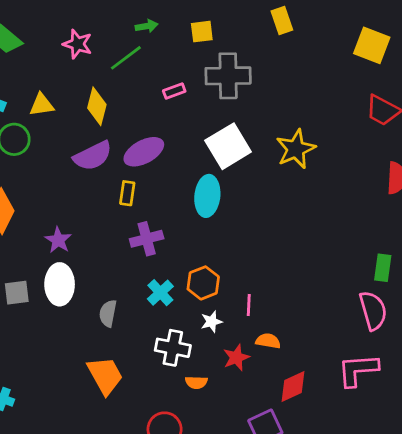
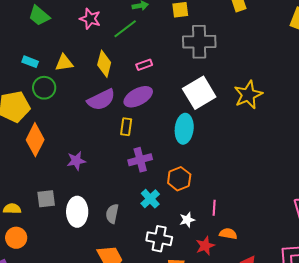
pink rectangle: (174, 91) -> (144, 65), moved
purple star: (58, 240) -> (76, 161), turned 30
orange hexagon: (203, 283) -> (179, 179), moved
white ellipse: (60, 284) -> (77, 212), moved

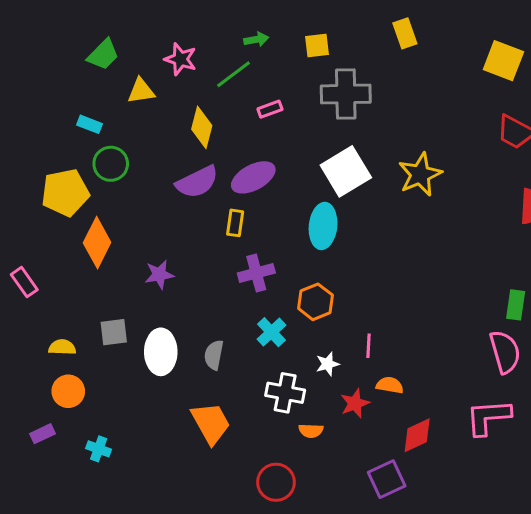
green trapezoid: (39, 16) -> (103, 55), turned -85
yellow triangle: (64, 63) -> (141, 91), moved
pink rectangle: (144, 65) -> (270, 109), moved

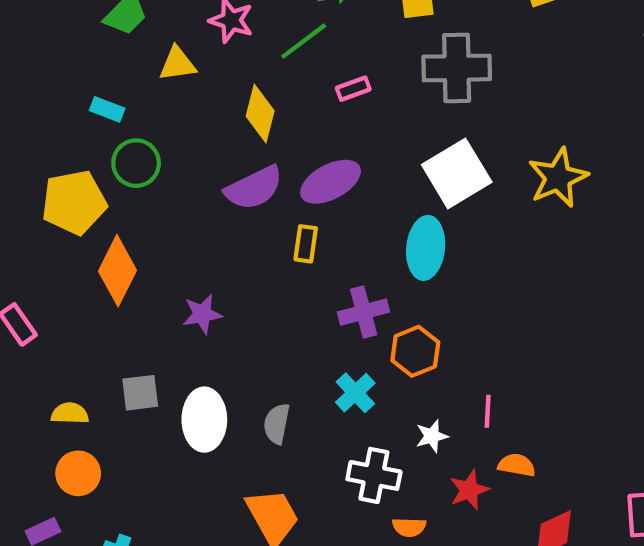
purple cross: (256, 273) -> (364, 312), moved

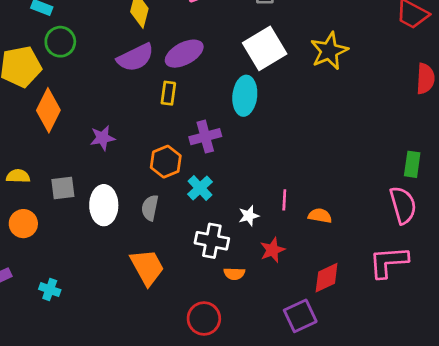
orange hexagon: (415, 351) -> (166, 162), moved
yellow semicircle: (70, 413) -> (18, 176), moved
orange semicircle: (517, 465) -> (320, 216), moved
orange circle: (78, 473) -> (23, 224), moved

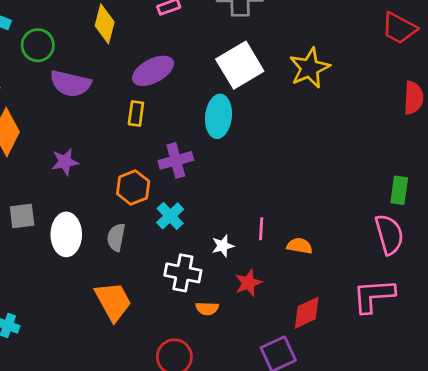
green circle: (60, 42) -> (38, 45), moved
purple semicircle: (135, 58) -> (70, 84), moved, turned 39

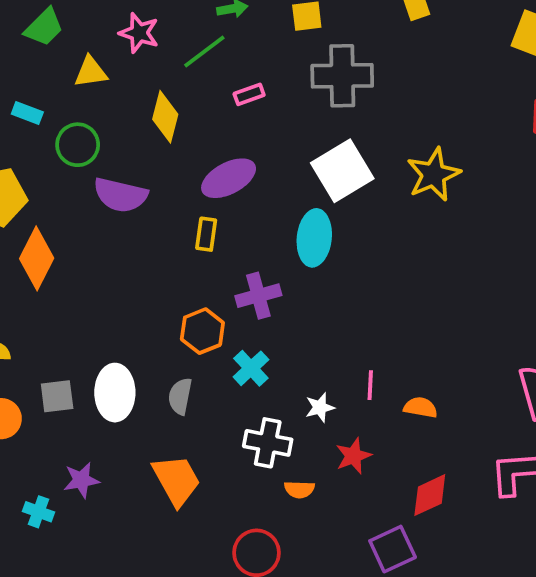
purple star: (65, 162) -> (81, 480), moved
gray square: (22, 216) -> (57, 396), moved

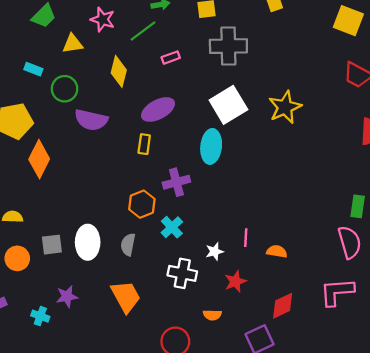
orange semicircle: (299, 489) -> (212, 315), moved

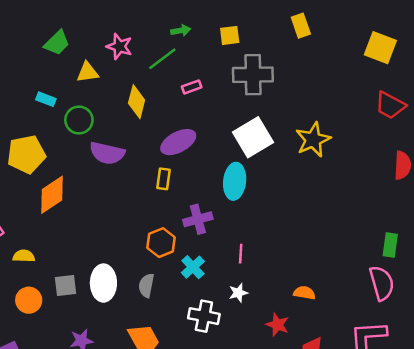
orange diamond: (39, 159) -> (52, 195), turned 30
pink line: (246, 238) -> (241, 254), moved
red star: (235, 281) -> (277, 325), moved, turned -30

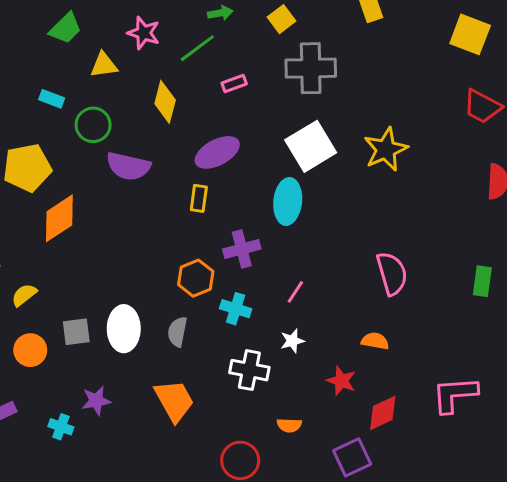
yellow square: (230, 35) -> (282, 19), turned -30
pink line: (241, 254) -> (295, 292), turned 30
yellow semicircle: (24, 256) -> (24, 295), turned -40
cyan cross: (193, 267) -> (236, 309), turned -30
pink semicircle: (382, 283) -> (392, 273), moved

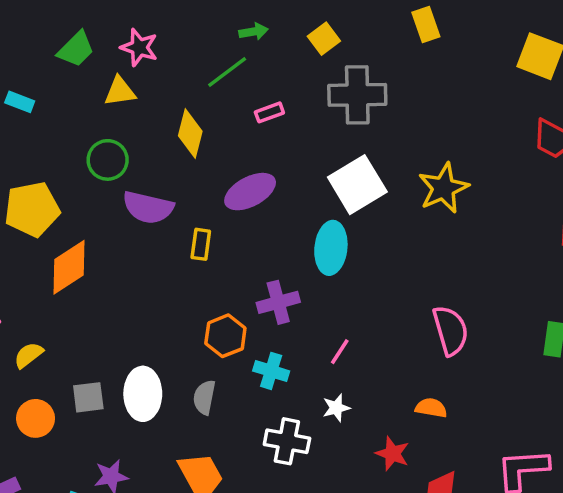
pink star: (144, 33) -> (139, 47), moved
cyan rectangle: (52, 99) -> (20, 102), moved
yellow rectangle: (199, 198) -> (201, 244), moved

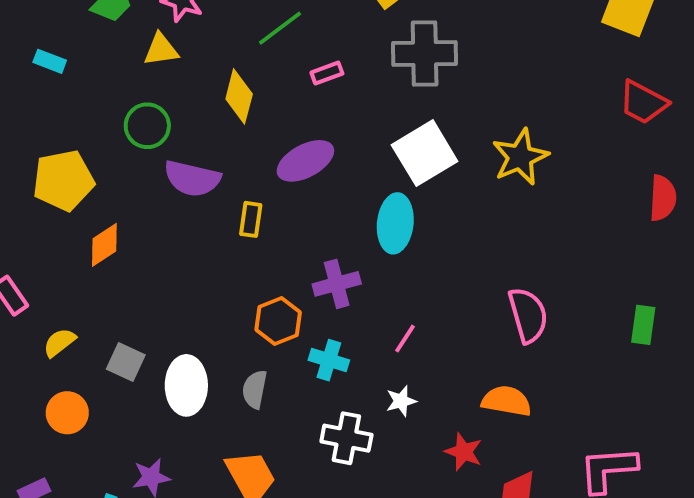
orange diamond: (69, 267) -> (104, 245), size x0.7
gray square: (88, 397) -> (126, 362), moved, turned 32
orange semicircle: (431, 408) -> (507, 401), size x1.4

